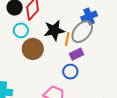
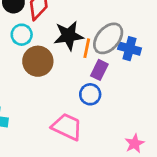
blue cross: (89, 16) -> (129, 49), moved, turned 35
purple rectangle: (76, 54) -> (99, 70), turned -40

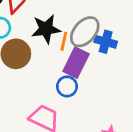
purple rectangle: (99, 70) -> (76, 63), size x1.5

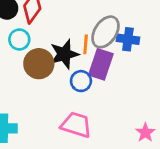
black star: (46, 29) -> (64, 54), moved
blue circle: (67, 86) -> (81, 81), moved

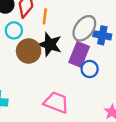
orange line: (86, 44) -> (45, 16), moved
black star: (64, 54) -> (50, 44), turned 30
blue circle: (81, 81) -> (90, 69), moved

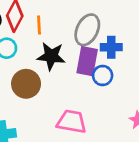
blue cross: (102, 35) -> (111, 47), moved
brown circle: (29, 51) -> (26, 84), moved

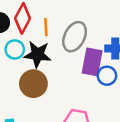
gray ellipse: (87, 30) -> (75, 37), moved
black star: (51, 56) -> (38, 54), moved

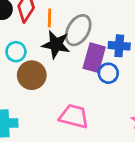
cyan circle: (15, 49) -> (16, 52), moved
black star: (38, 54) -> (56, 45), moved

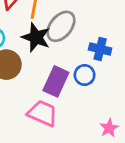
purple rectangle: (94, 58) -> (56, 81), moved

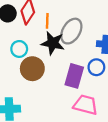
pink trapezoid: (43, 113) -> (86, 105), moved

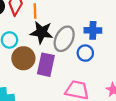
gray ellipse: (71, 31) -> (64, 39), moved
purple rectangle: (74, 76) -> (46, 65), moved

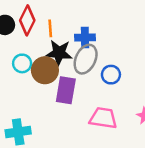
blue cross: (93, 30) -> (85, 37), moved
brown circle: (23, 58) -> (45, 70), moved

